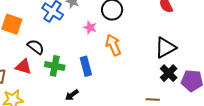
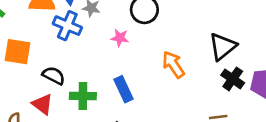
orange arrow: (113, 45) -> (173, 65), moved
red triangle: (23, 67) -> (42, 104), turned 30

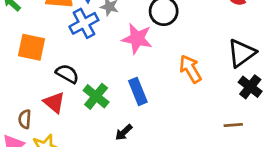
blue cross: (67, 26) -> (84, 23), turned 36
pink star: (120, 38) -> (137, 39), size x1.6
green cross: (83, 96) -> (96, 96), turned 35

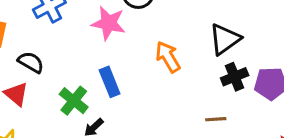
black cross: (250, 87) -> (235, 77), turned 30
green cross: (96, 96) -> (74, 101), moved

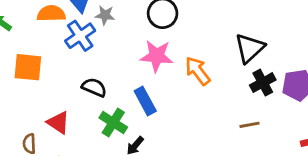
pink star: (109, 23) -> (157, 56), moved
black semicircle: (31, 62) -> (94, 87), moved

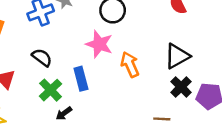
black cross: (263, 83) -> (181, 87), turned -30

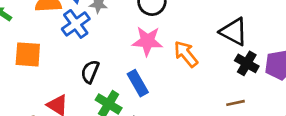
black triangle: (177, 56) -> (234, 32), turned -48
black semicircle: (42, 58) -> (90, 72), turned -90

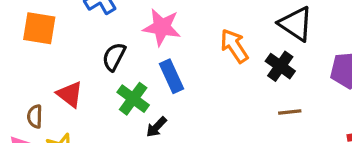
pink star: (147, 41) -> (162, 27), moved
black cross: (247, 63) -> (280, 66), moved

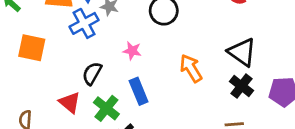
pink star: (162, 27) -> (132, 51), size x0.6
black cross: (280, 66) -> (242, 86), moved
red triangle: (70, 94) -> (70, 102), moved

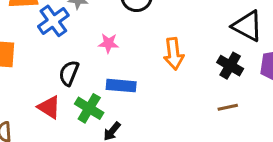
black triangle: (242, 52) -> (247, 26), moved
orange arrow: (191, 68) -> (174, 54), turned -148
blue rectangle: (139, 91) -> (121, 86), turned -55

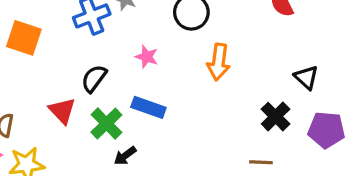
black triangle: (247, 26) -> (306, 77), size x0.7
orange arrow: (174, 54) -> (219, 62), moved

